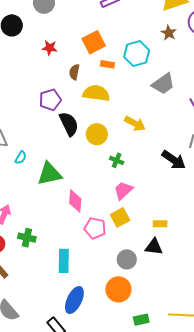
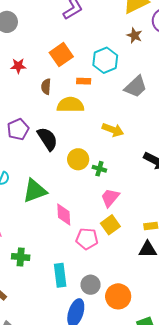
orange rectangle: (107, 64) -> (84, 81), moved
purple pentagon: (50, 100) -> (18, 129), moved
yellow circle: (97, 134) -> (78, 159), moved
gray circle: (127, 259) -> (91, 285), moved

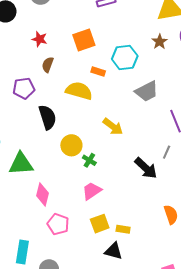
brown semicircle: (46, 87) -> (48, 65), moved
purple pentagon: (18, 129) -> (24, 88), moved
yellow square: (110, 225) -> (100, 224), moved

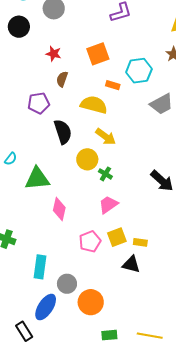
yellow arrow: (113, 126) -> (106, 137), moved
pink pentagon: (58, 224) -> (90, 242), moved, turned 30

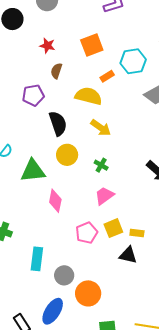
orange rectangle: (113, 85) -> (107, 76), turned -48
yellow circle: (87, 159) -> (67, 155), moved
blue ellipse: (46, 307) -> (53, 311), moved

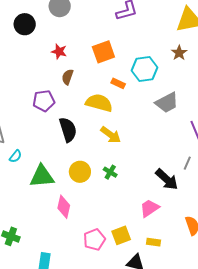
orange rectangle: (107, 76) -> (118, 83), turned 56
yellow circle: (67, 155) -> (80, 172), moved
pink trapezoid: (104, 196) -> (149, 208), moved
yellow rectangle: (137, 233) -> (154, 242), moved

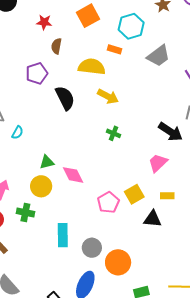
orange rectangle: (118, 83) -> (114, 49), moved
yellow circle: (80, 172) -> (41, 186), moved
green triangle: (42, 176) -> (47, 162), moved, size x0.6
pink diamond: (64, 207) -> (73, 175), turned -30

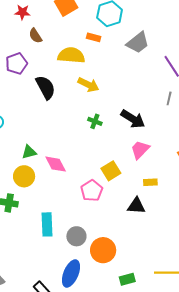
brown semicircle: (56, 46) -> (35, 36), turned -42
black arrow: (170, 132) -> (133, 119), moved
yellow square: (134, 194) -> (111, 171), moved

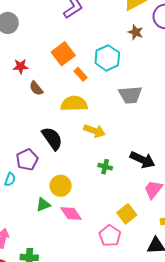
orange rectangle: (94, 37) -> (81, 74), moved, turned 40
gray trapezoid: (138, 43) -> (130, 95), moved, turned 40
purple pentagon: (17, 64) -> (27, 160), moved
yellow circle: (24, 176) -> (61, 186), moved

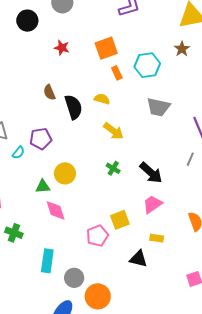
brown semicircle: (36, 88) -> (49, 92), moved
yellow semicircle: (74, 104) -> (102, 99), size x0.6
black semicircle: (52, 138) -> (73, 107), moved
pink diamond: (71, 213) -> (56, 210), moved

